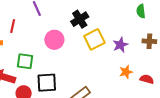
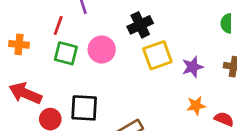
red line: (13, 26) -> (58, 25), moved
green square: (25, 61) -> (66, 53), moved

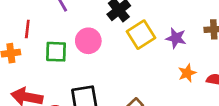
red line: (58, 25) -> (27, 29), moved
purple star: (193, 67) -> (176, 38), turned -30

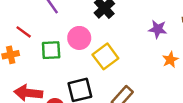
red line: (27, 29) -> (24, 32), turned -56
yellow square: (141, 35) -> (105, 56), moved

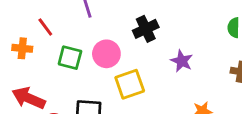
purple star: (158, 29) -> (182, 61), moved

